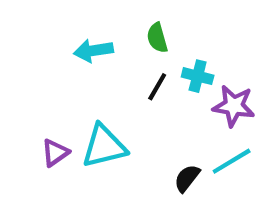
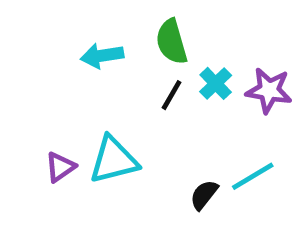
green semicircle: (157, 38) -> (172, 42), size x1.4
cyan cross: (198, 76) -> (216, 83), turned 32
purple star: (234, 106) -> (269, 90), moved

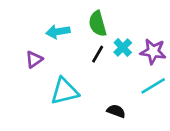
purple triangle: (60, 167) -> (34, 59), moved
cyan line: (253, 176) -> (153, 86), moved
black semicircle: (204, 195) -> (116, 111), turned 72

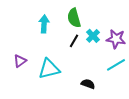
cyan arrow: (58, 32) -> (44, 24), turned 102
purple triangle: (34, 59) -> (20, 61), moved

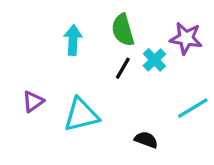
purple star: (116, 39) -> (186, 38), moved

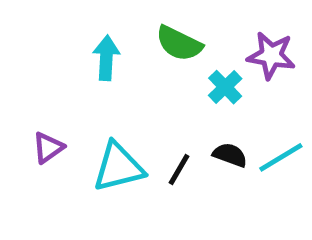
green semicircle: (123, 30) -> (179, 43), turned -48
black line: (123, 68) -> (179, 170), moved
black semicircle: (146, 140) -> (230, 155), moved

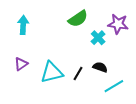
green semicircle: (179, 43) -> (78, 19), turned -60
cyan arrow: (106, 58) -> (23, 25), moved
cyan line: (281, 157) -> (114, 86), moved

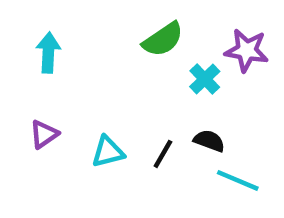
cyan triangle: (52, 72) -> (108, 152), size x0.7
cyan line: (114, 86) -> (238, 180), turned 54

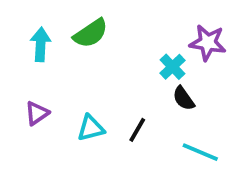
green semicircle: (163, 39) -> (91, 33), moved
black semicircle: (209, 141) -> (184, 98), moved, turned -145

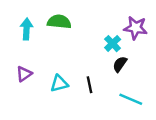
green semicircle: (91, 33) -> (59, 22), turned -140
black semicircle: (184, 98) -> (120, 64), turned 70
black line: (137, 130) -> (90, 85), turned -42

